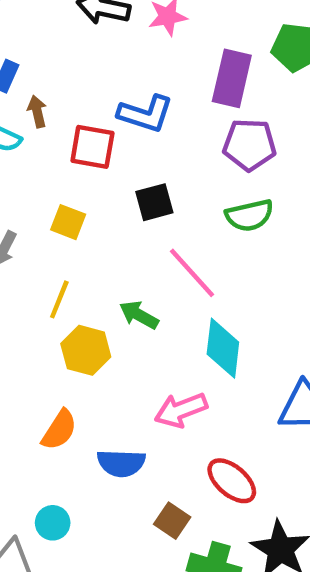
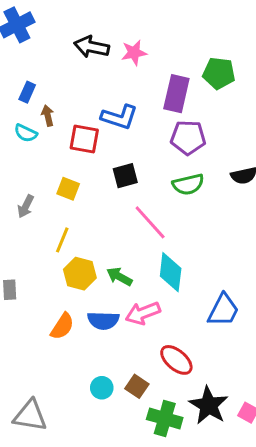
green arrow: (139, 315) -> (119, 277), moved
blue semicircle: (121, 463) -> (103, 320), moved
cyan circle: (53, 523) -> (102, 388), moved

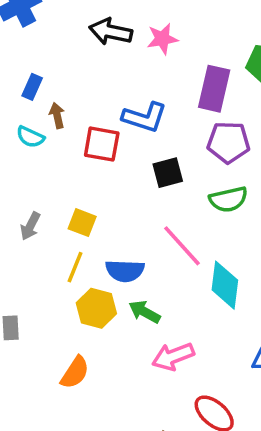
black square: (125, 176) -> (168, 173), moved
yellow square: (68, 189) -> (82, 223), moved
cyan diamond: (171, 272) -> (225, 285), moved
blue semicircle: (103, 320) -> (125, 271), moved

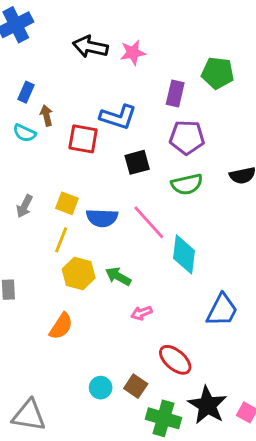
purple rectangle: (214, 89) -> (175, 94), size x0.7
blue semicircle: (125, 271) -> (102, 218), moved
pink arrow: (173, 356) -> (142, 313), size x0.6

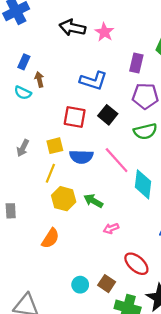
pink star: (133, 53) -> (104, 32), turned -30
red square: (83, 139) -> (75, 117), moved
black square: (137, 162) -> (108, 115), turned -36
yellow square: (67, 203) -> (55, 146), turned -35

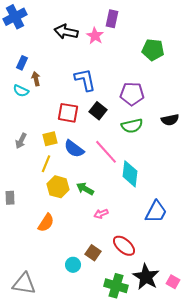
purple rectangle: (136, 63) -> (112, 19), moved
blue L-shape: (93, 81) -> (85, 80), turned -120
blue semicircle: (81, 157) -> (74, 149), turned 35
brown square: (107, 284) -> (93, 253), moved

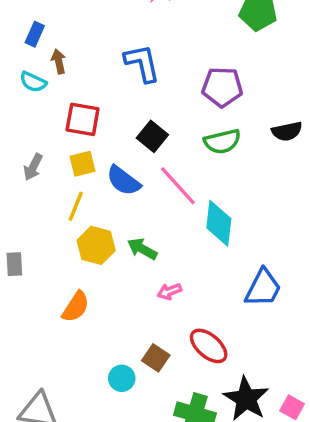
black square: (98, 111) -> (152, 136), moved
red square: (68, 113) -> (83, 119), moved

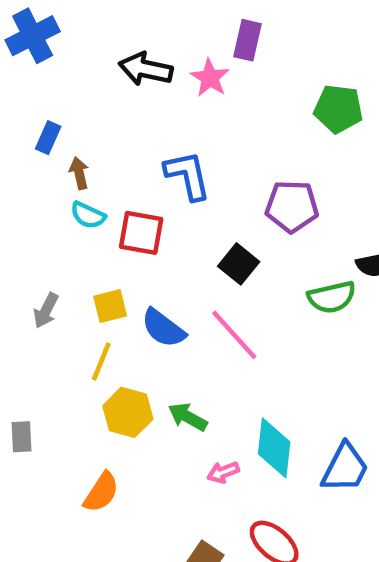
cyan semicircle: (33, 82) -> (88, 215), moved
red square: (83, 119) -> (141, 233), moved
black square: (152, 136) -> (239, 264), moved
green semicircle: (222, 142) -> (332, 297), moved
cyan diamond: (219, 223) -> (274, 448), moved

